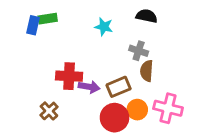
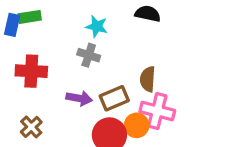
gray cross: (139, 51) -> (89, 55), moved
red cross: (69, 76) -> (31, 71), moved
pink cross: (168, 108) -> (157, 111), moved

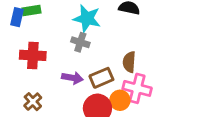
cyan star: (97, 26) -> (87, 18), size x1.5

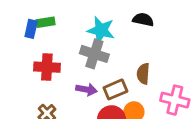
gray cross: (80, 42) -> (94, 54), size x1.5
pink cross: (137, 88) -> (175, 100), moved

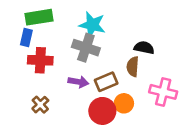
black semicircle: (143, 20) -> (144, 48), moved
green rectangle: (46, 22) -> (39, 17), size x1.5
blue rectangle: (31, 29) -> (26, 37), moved

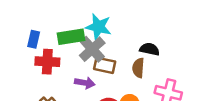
green rectangle: (39, 17) -> (71, 37), moved
gray cross: (86, 48) -> (92, 49), turned 30
brown rectangle: (106, 82) -> (105, 65), moved, turned 35

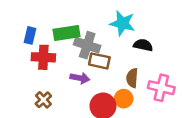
cyan star: (98, 27) -> (122, 23), moved
gray cross: (92, 49) -> (87, 45), turned -30
brown semicircle: (138, 68) -> (132, 78), moved

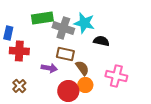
green rectangle: (66, 33) -> (42, 18), moved
gray cross: (87, 45) -> (63, 28), moved
brown semicircle: (132, 78) -> (82, 68), moved, turned 140

